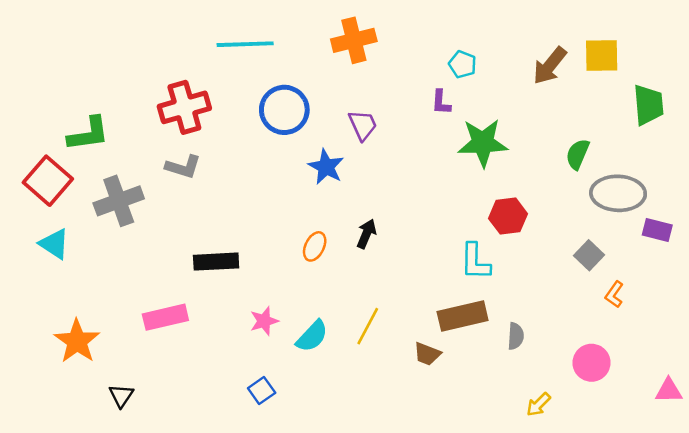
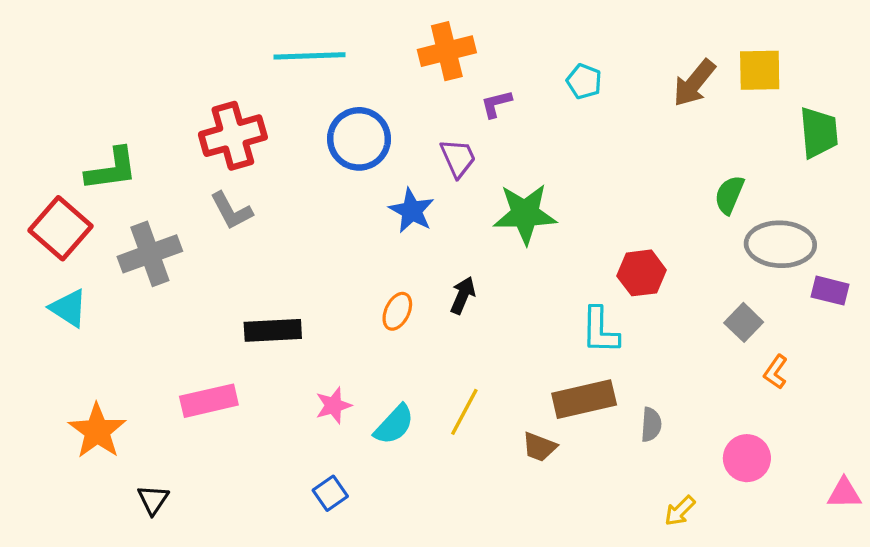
purple L-shape: (441, 102) -> (496, 104), moved, turned 72
green star: (483, 143) -> (525, 214), moved
gray L-shape: (183, 167) -> (231, 211), turned 45

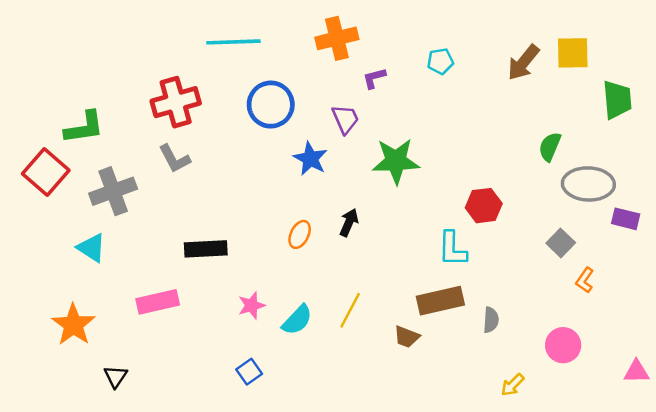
cyan pentagon: (584, 81) -> (440, 61), turned -30
cyan triangle: (68, 308) -> (91, 248), moved

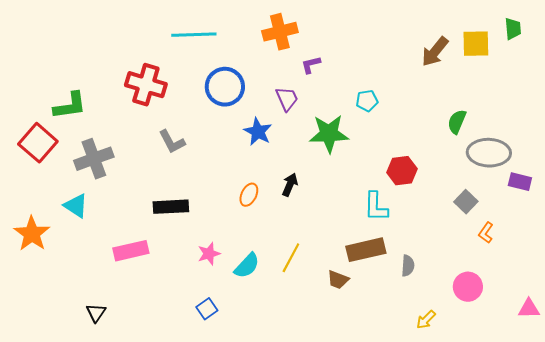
cyan pentagon: (440, 61) -> (367, 101), moved
green trapezoid: (617, 100) -> (513, 29), moved, size x0.7
red cross: (176, 102) -> (146, 85), turned 33
gray L-shape: (174, 159) -> (172, 142), moved
orange star: (73, 325) -> (32, 234), moved

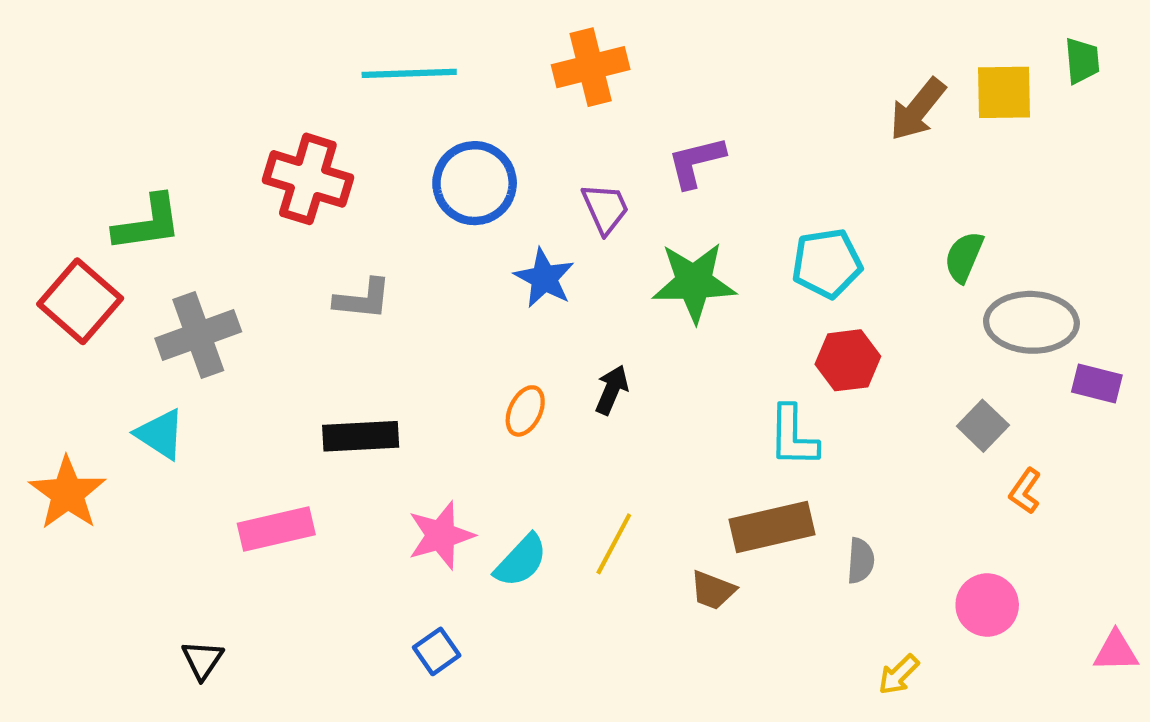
purple L-shape: (311, 65) -> (696, 162), moved, size x1.4
cyan pentagon: (367, 101) -> (827, 263), moved, size x1.5
gray L-shape: (172, 142) -> (363, 299), turned -56
pink star: (209, 254) -> (441, 535), size x1.4

